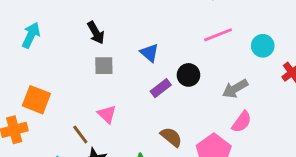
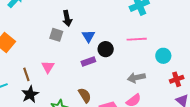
black arrow: (96, 33) -> (67, 18), moved
black circle: (188, 75) -> (106, 49), moved

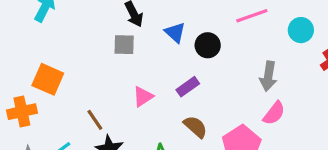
purple rectangle: (88, 61) -> (188, 87), moved
pink triangle: (48, 67) -> (143, 97), moved, turned 40
gray arrow: (136, 78) -> (268, 76), turned -54

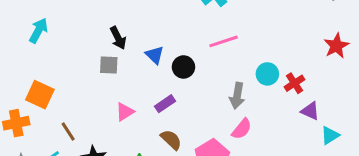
cyan circle: (301, 30) -> (267, 74), moved
brown line: (95, 120) -> (68, 132), moved

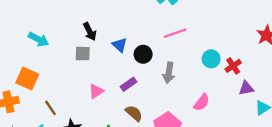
cyan arrow: (38, 31) -> (38, 39), moved, turned 90
gray arrow: (237, 96) -> (169, 73), moved
purple triangle: (310, 111) -> (246, 88), turned -35
pink semicircle: (242, 129) -> (202, 102), moved

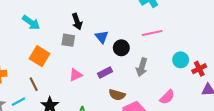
orange square: (27, 78) -> (40, 56), moved
brown semicircle: (134, 113) -> (117, 95), moved, turned 147

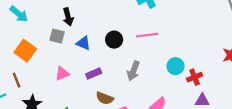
blue triangle: (102, 37) -> (83, 43), moved, turned -32
black circle: (121, 48) -> (114, 40), moved

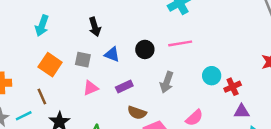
cyan arrow: (19, 14) -> (42, 26), turned 72
gray square: (57, 36) -> (83, 60), moved

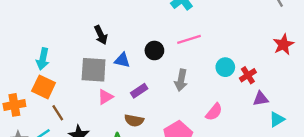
cyan arrow: (42, 26) -> (43, 59), moved
gray square: (83, 60) -> (94, 70), size x1.6
orange square: (50, 65) -> (44, 87), moved
brown semicircle: (137, 113) -> (134, 120), moved

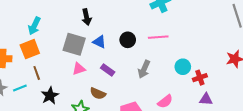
orange square: (44, 87) -> (30, 49), turned 30
purple rectangle: (139, 91) -> (108, 70), turned 56

